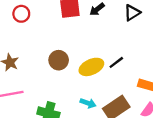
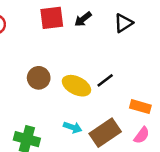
yellow ellipse: (91, 67) -> (76, 86), turned 50

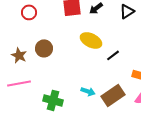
brown circle: (39, 78) -> (44, 48), moved
yellow ellipse: (76, 86) -> (91, 40), moved

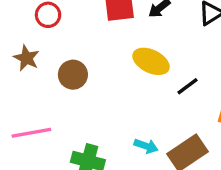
brown star: (19, 55) -> (26, 58), moved

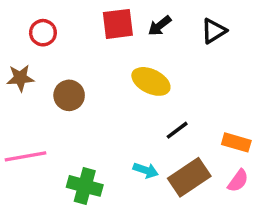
brown star: (26, 58) -> (20, 78), turned -30
black line: (188, 86) -> (177, 130), moved

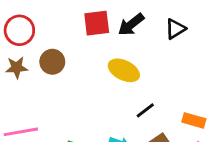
black arrow: (160, 26) -> (131, 25), size x1.4
red circle: (43, 33) -> (19, 30), moved, size x1.4
brown circle: (69, 95) -> (52, 62), moved

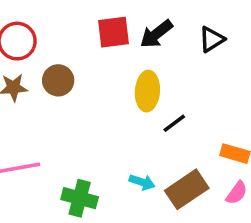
yellow ellipse: (124, 70) -> (147, 91), turned 68
black line: (145, 110) -> (174, 123), moved

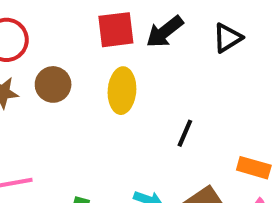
yellow ellipse: (147, 91) -> (122, 91), moved
black line: (174, 123) -> (185, 133), turned -30

